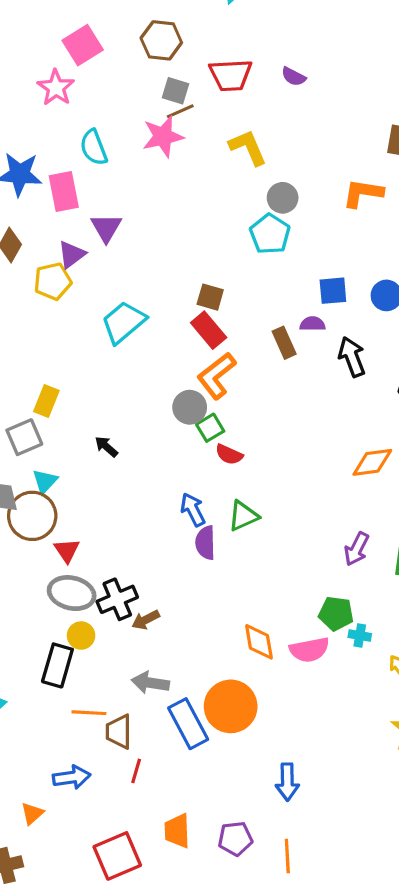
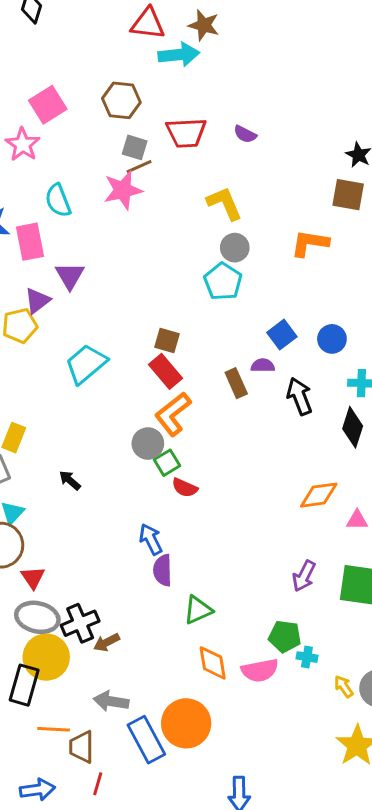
yellow L-shape: (248, 147) -> (224, 203), moved
blue square: (333, 291) -> (282, 335), turned -32
green triangle: (243, 516) -> (198, 610), moved
yellow circle: (81, 636) -> (46, 657), size x1.8

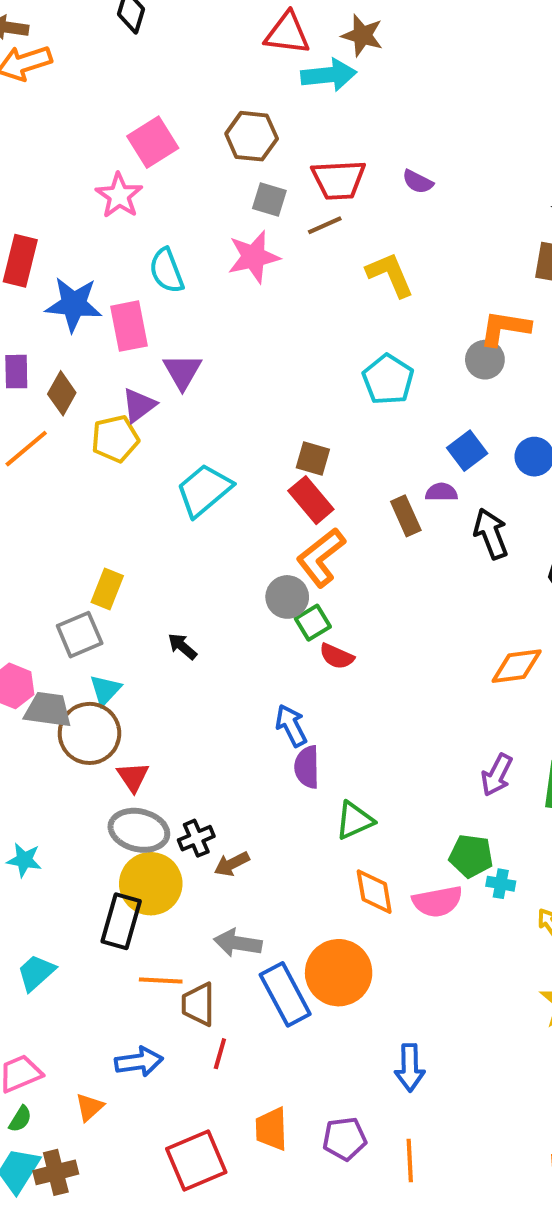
brown line: (139, 167) -> (325, 225), moved
gray circle: (235, 248) -> (485, 360), moved
black cross: (80, 623) -> (196, 838), size x0.7

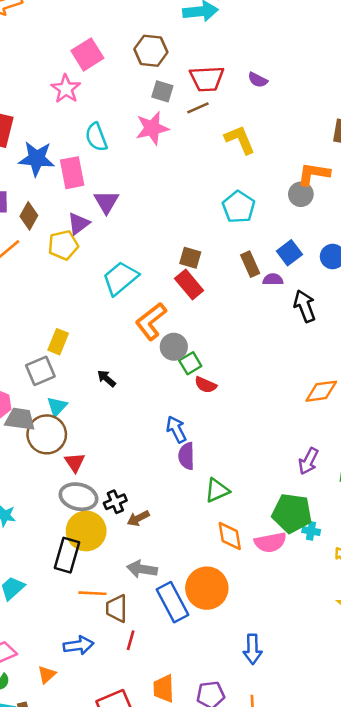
brown rectangle: (406, 516) -> (250, 264), moved
orange L-shape: (321, 557) -> (151, 321), moved
green pentagon: (471, 856) -> (292, 513), size x1.4

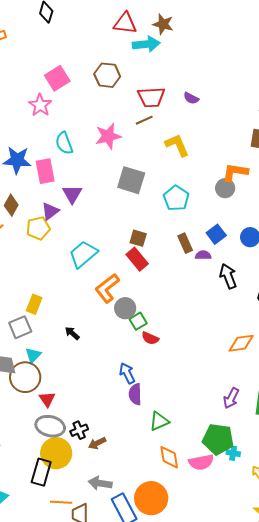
gray square: (162, 91) -> (131, 180), moved, size x1.6

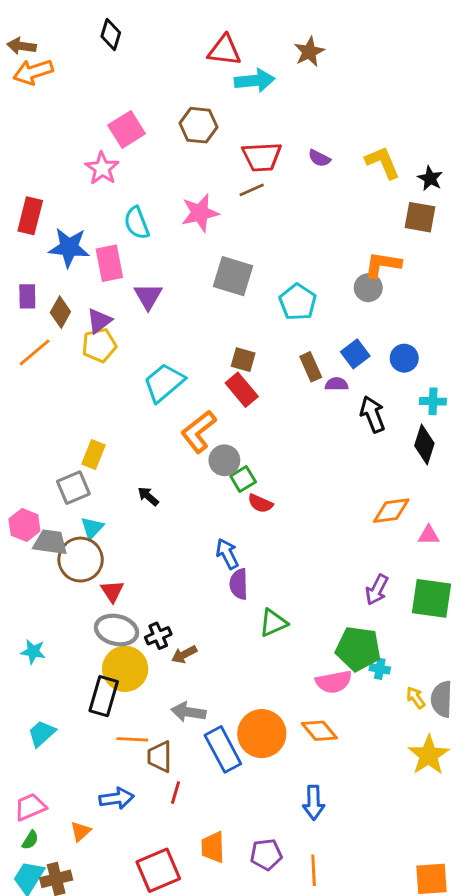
brown star: (163, 24) -> (309, 52), moved, turned 30
yellow L-shape: (177, 145) -> (383, 163), moved
purple triangle: (50, 211) -> (99, 321), moved
orange diamond: (169, 457) -> (319, 731), moved, turned -30

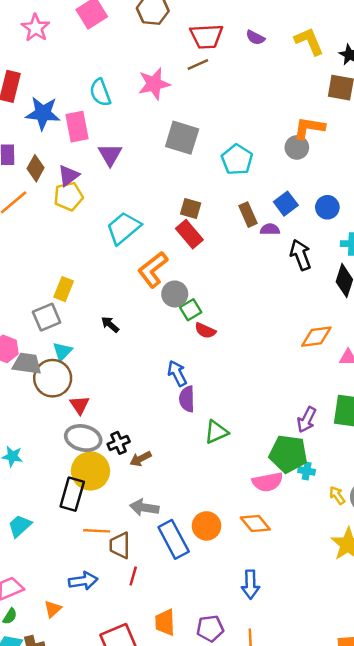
pink star: (102, 168) -> (36, 28), moved
purple arrow: (377, 590) -> (307, 420), moved
orange circle: (262, 734) -> (206, 526), size x0.7

